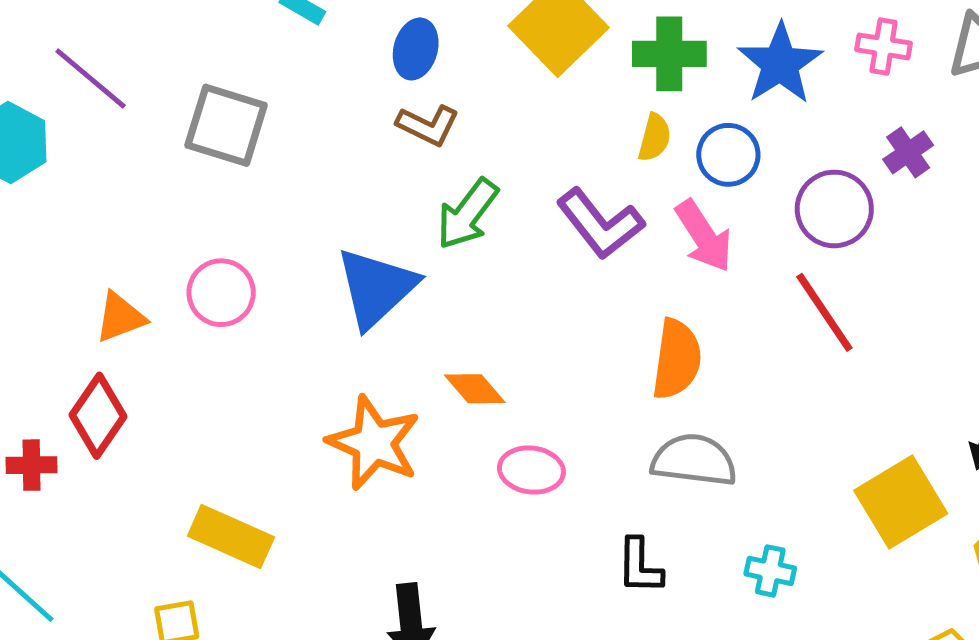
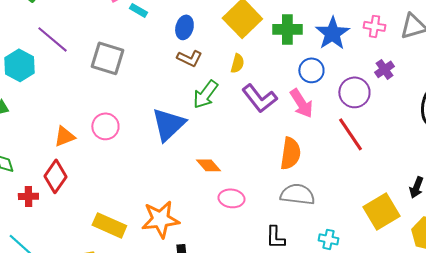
yellow semicircle: (655, 138) -> (237, 63), moved
orange star: (374, 443) -> (160, 219), moved, turned -30

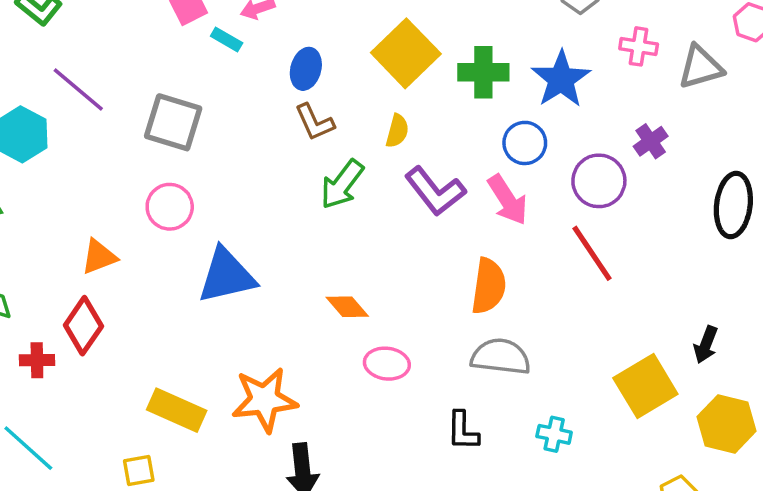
pink cross: (374, 26) -> (639, 46), moved
brown L-shape: (189, 58) -> (314, 122), turned 40
blue triangle: (168, 124) -> (227, 276), moved, turned 30
pink circle: (105, 126) -> (170, 207), moved

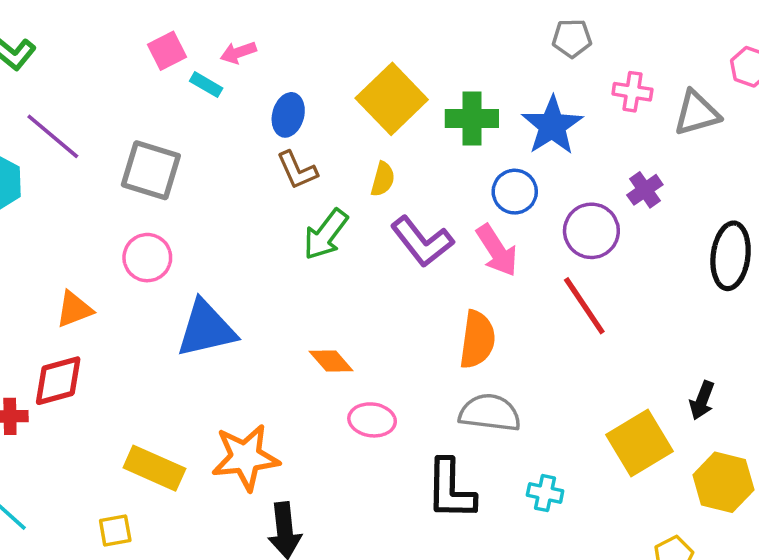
red diamond: (83, 326) -> (58, 381), turned 40
black L-shape: (463, 431) -> (451, 489), size x1.5

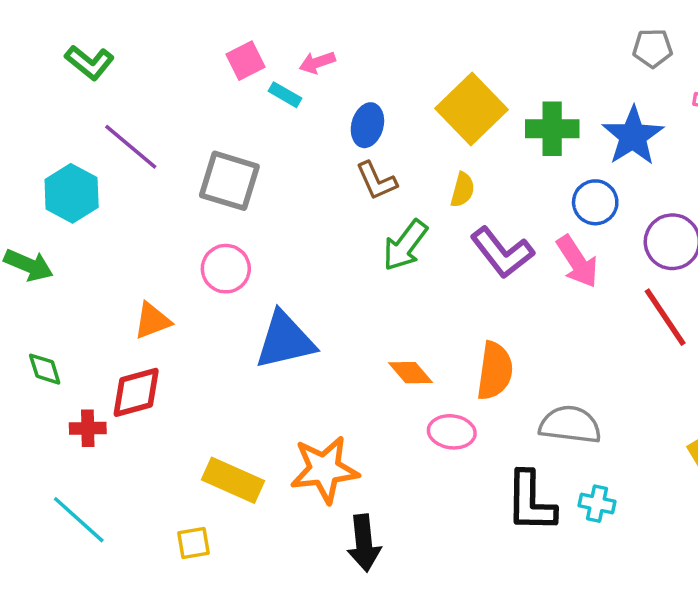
orange semicircle: (477, 340) -> (495, 371), moved
cyan cross: (545, 493) -> (597, 504), moved

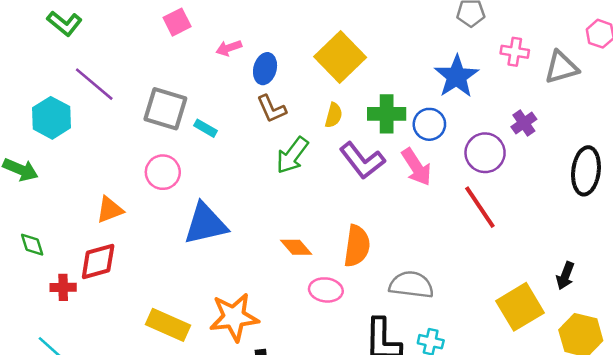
pink arrow: (317, 62) -> (229, 48), moved
cyan rectangle: (285, 95) -> (206, 128), moved
green cross: (552, 129) -> (387, 114), moved

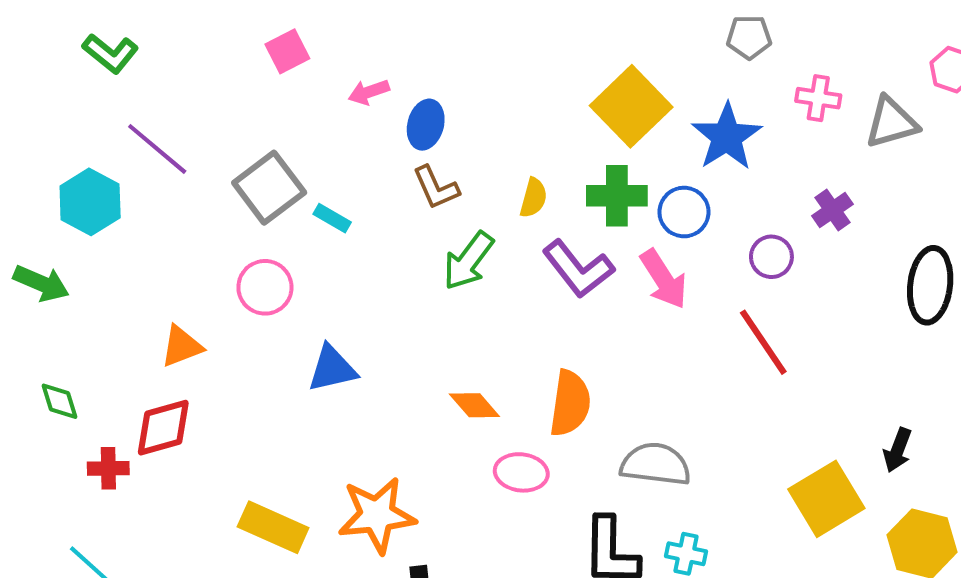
yellow square: (340, 57) -> (631, 106), moved
gray square: (165, 109) -> (269, 188), turned 36
purple circle: (485, 153) -> (771, 257), size x0.7
blue triangle: (206, 224) -> (332, 369), size x0.7

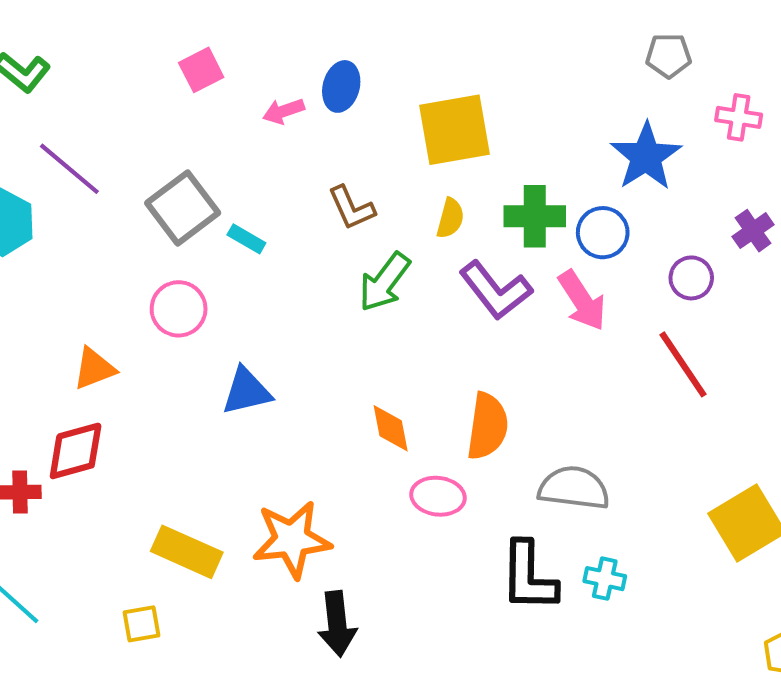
yellow square: (631, 106) -> (454, 130), moved, turned 34
blue ellipse: (426, 125) -> (341, 86), moved
orange diamond: (474, 405) -> (391, 428), turned 30

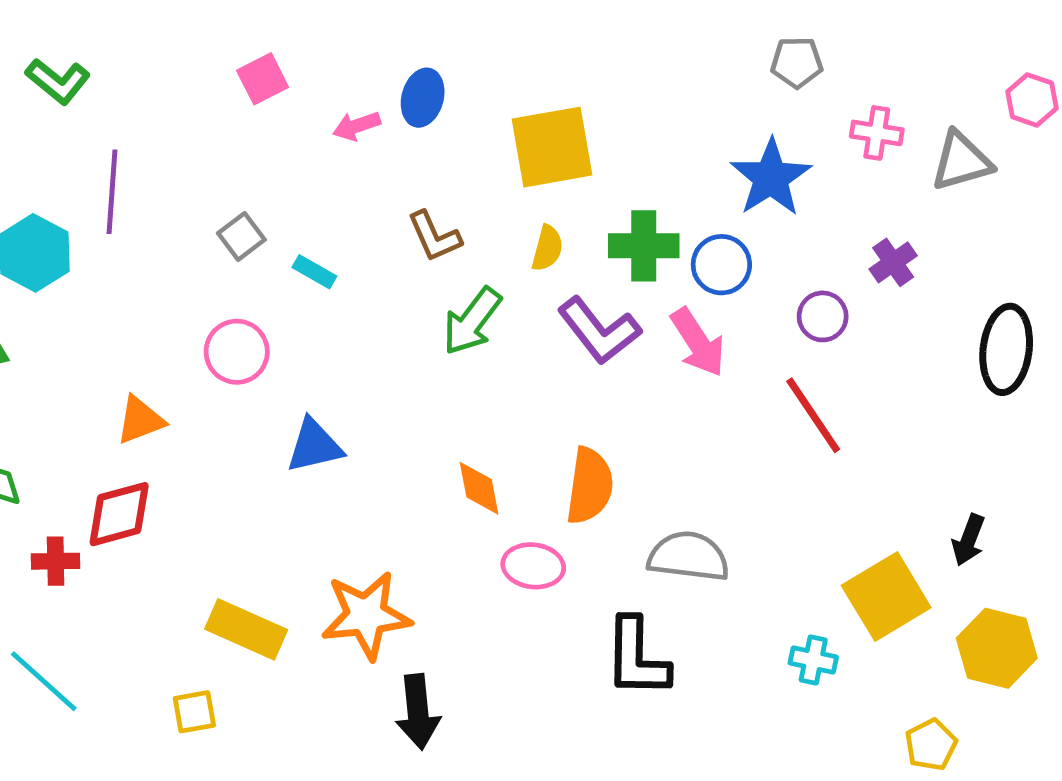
purple line: (69, 169) -> (112, 192), turned 54
gray square: (183, 208) -> (241, 236), size x0.6
cyan cross: (605, 579) -> (813, 660), moved

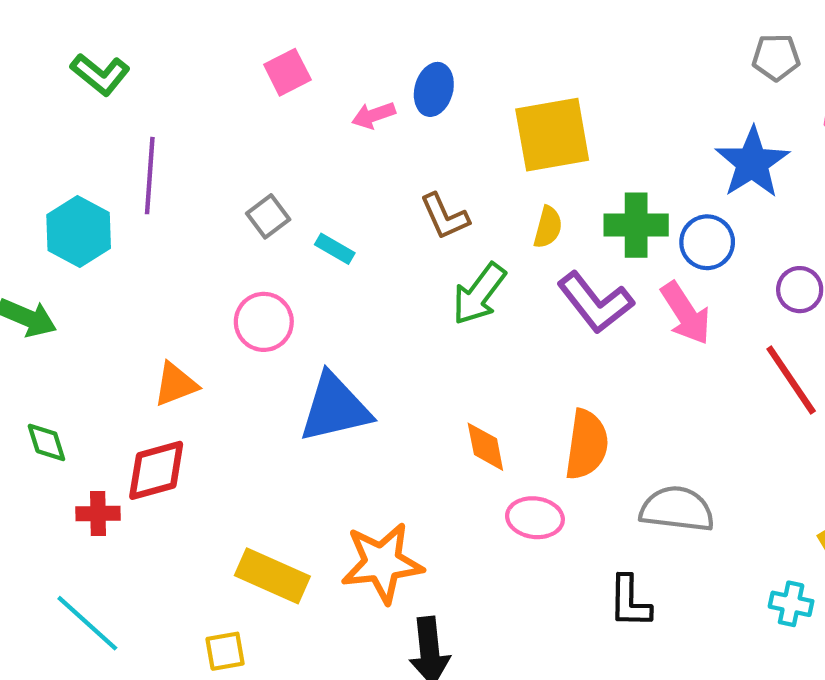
blue triangle: (314, 446) -> (335, 408), size x1.4
black L-shape: (637, 658) -> (630, 602), size x0.7

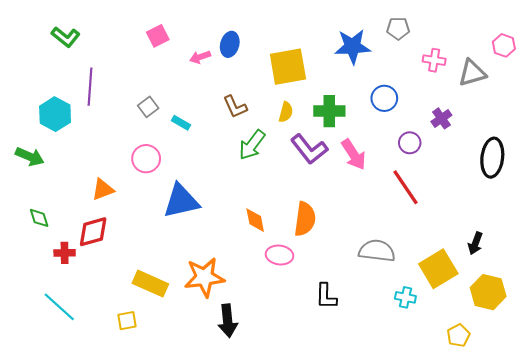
blue star: (752, 163) -> (353, 46), moved, turned 30
blue circle: (707, 242) -> (384, 98), moved
gray semicircle: (677, 509) -> (377, 251), moved

